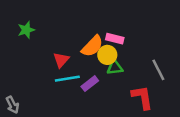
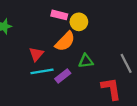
pink rectangle: (115, 39) -> (59, 15), moved
yellow circle: (107, 55) -> (79, 22), moved

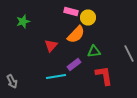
cyan line: (42, 71) -> (56, 76), moved
red L-shape: (111, 89) -> (104, 76), moved

